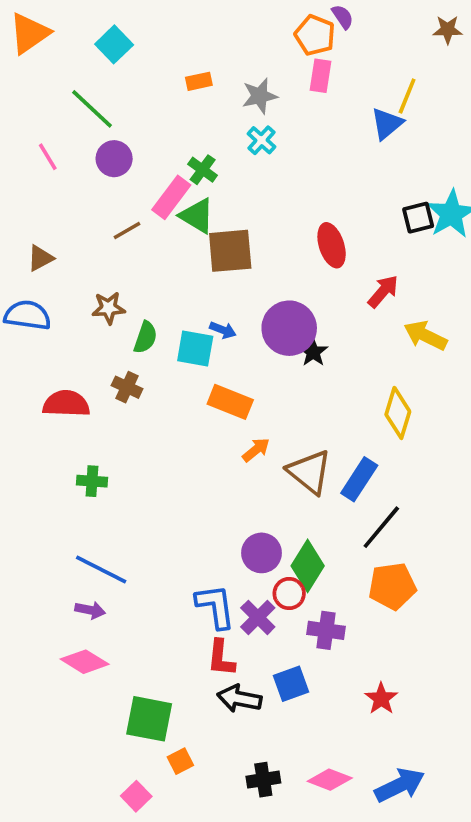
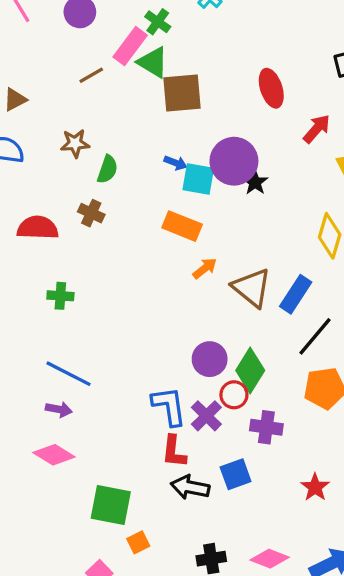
cyan square: (195, 348) -> (198, 179), moved

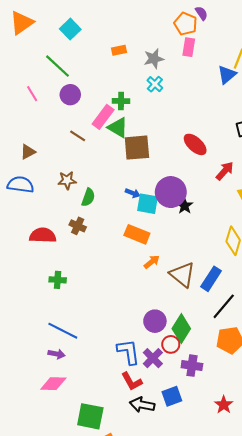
green cross: (158, 22) -> (121, 101), turned -35
brown line: (91, 75) -> (78, 136), turned 63
red ellipse: (271, 88) -> (195, 144), turned -30
red L-shape: (174, 452) -> (132, 381), turned -35
pink diamond: (54, 455) -> (53, 384), turned -30

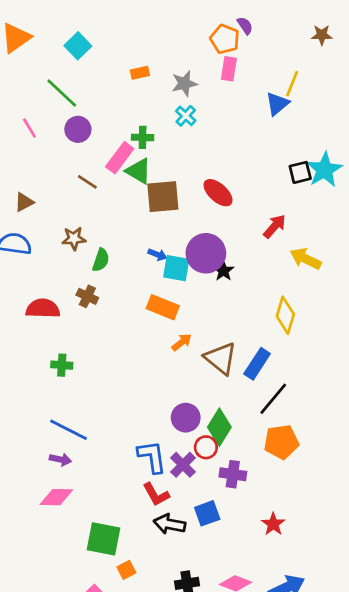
red ellipse: (195, 144) -> (218, 193), moved

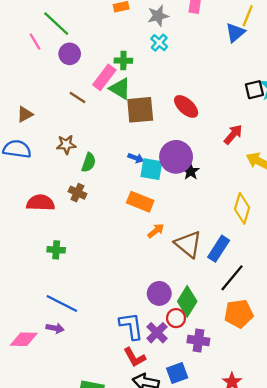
pink line: (29, 128) -> (35, 42), moved
pink diamond: (56, 497) -> (24, 339), moved

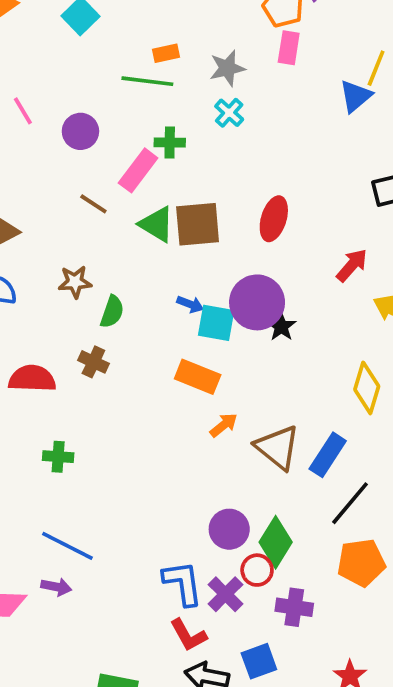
green line: (56, 24) -> (147, 81), moved, turned -36
green triangle: (120, 89) -> (157, 224), moved
red ellipse: (186, 106) -> (274, 219), turned 65

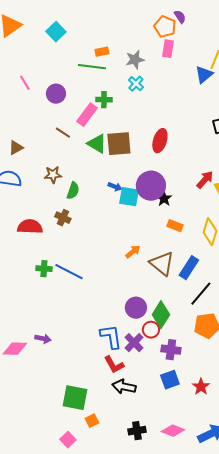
red arrow: (352, 265) -> (205, 180), moved
orange rectangle: (198, 377) -> (175, 226), moved, size x0.7
blue line: (67, 546) -> (69, 272), moved
blue square: (259, 661) -> (170, 380), moved

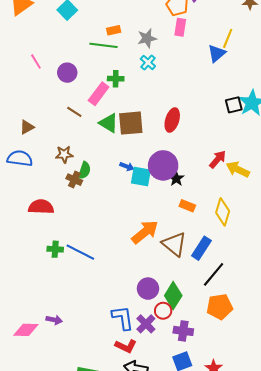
brown cross: (63, 218) -> (74, 180), moved
orange arrow: (133, 252) -> (145, 232), size x1.8
red L-shape: (114, 365) -> (126, 346), turned -35

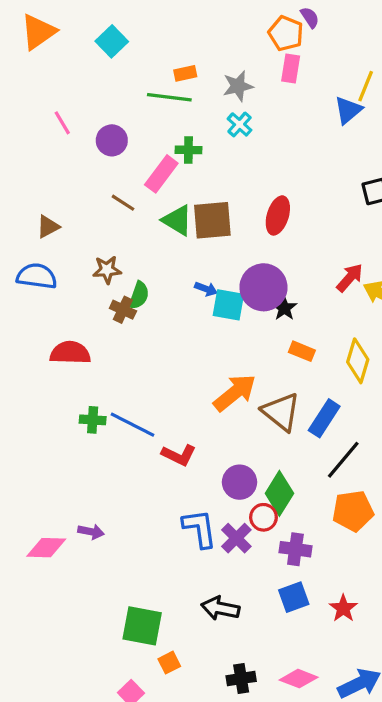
red L-shape: (126, 346) -> (179, 455), moved

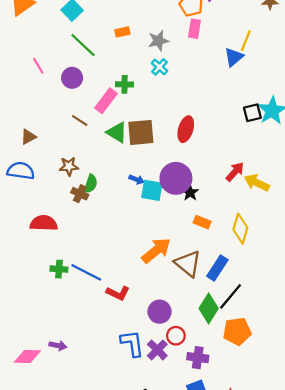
green line: (169, 97) -> (83, 45), moved, turned 36
green diamond: (279, 493) -> (209, 308), moved

